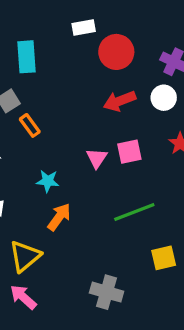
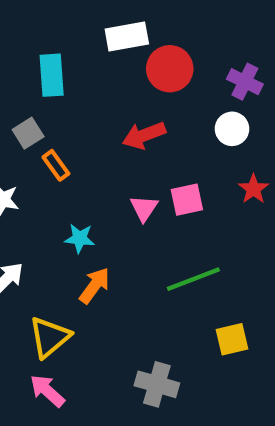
white rectangle: (84, 27) -> (127, 37), size x1.4
red arrow: (120, 101) -> (144, 135), moved

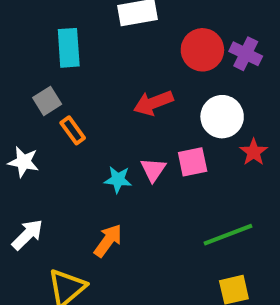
red circle: (170, 69) -> (202, 50), moved
white circle: (232, 129) -> (222, 117), moved, size x1.4
cyan star: (80, 238) -> (118, 180), moved
green line: (193, 279) -> (228, 235), moved

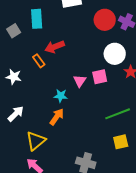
gray square: (47, 101) -> (14, 31), moved
red arrow: (153, 103) -> (55, 47), moved
cyan star: (118, 180) -> (61, 96), moved

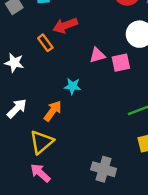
pink triangle: (80, 81) -> (97, 55), moved, turned 40
orange arrow: (57, 117) -> (53, 111), moved

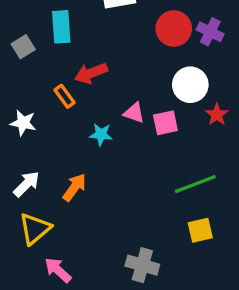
pink triangle: (97, 55) -> (134, 113), turned 35
cyan star: (73, 86) -> (101, 134), moved
yellow triangle: (42, 142) -> (35, 229), moved

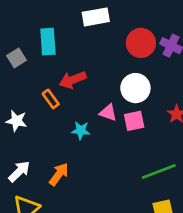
white circle: (190, 85) -> (135, 88), moved

